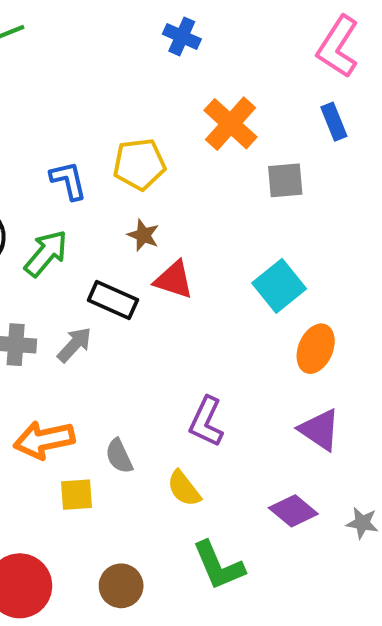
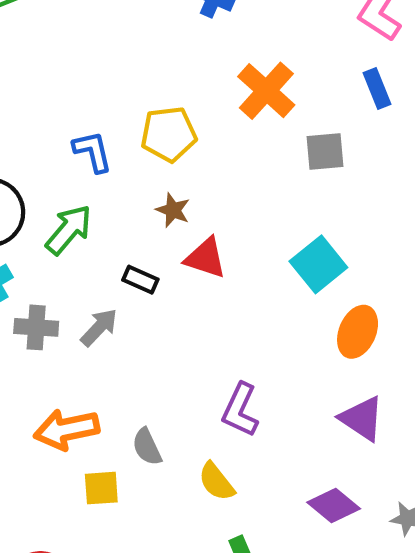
black rectangle: (113, 300) -> (140, 280), size x0.7

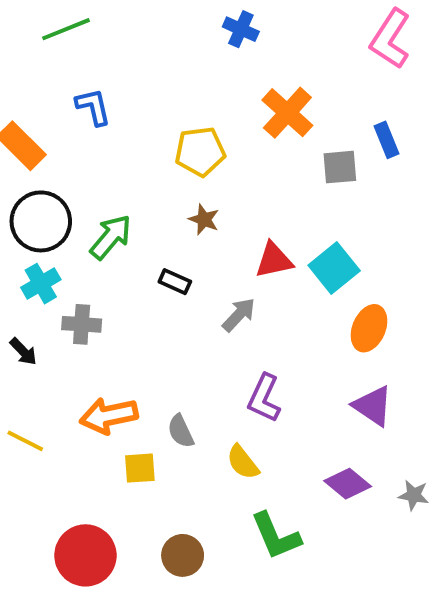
blue rectangle: (377, 89) -> (386, 140), moved
blue L-shape: (93, 152) -> (93, 107), moved
red triangle: (206, 258) -> (274, 260), moved, turned -30
gray arrow: (99, 327) -> (239, 315), moved

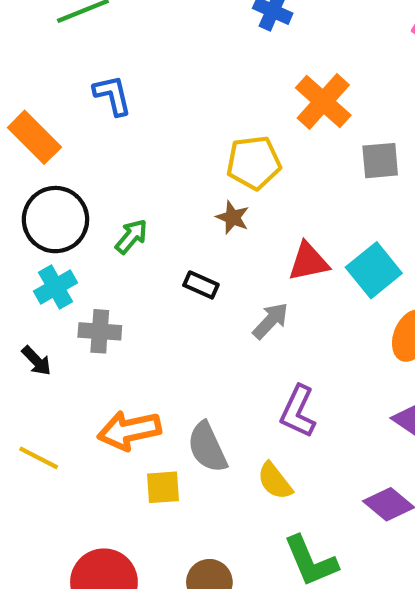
yellow pentagon: (200, 152) -> (254, 163), moved
green arrow: (111, 237) -> (131, 236), size x0.7
gray semicircle: (181, 431) -> (207, 447), size x1.4

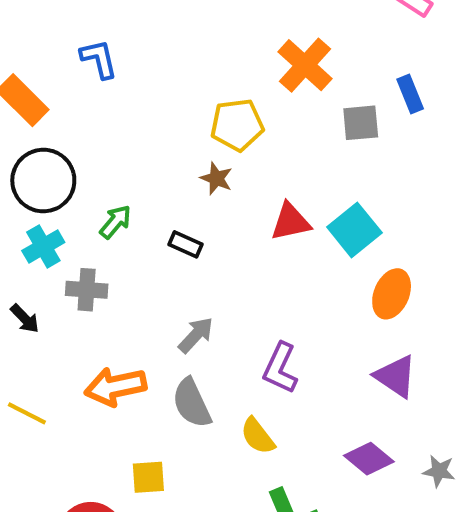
green arrow: (131, 236) -> (115, 222), moved
gray arrow: (271, 321) -> (196, 335), moved
yellow square: (163, 487) -> (148, 477), moved

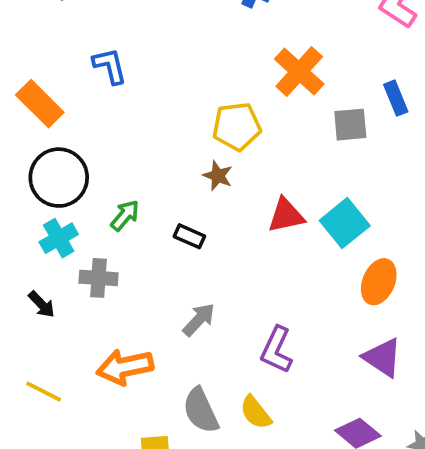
gray semicircle: (192, 403) -> (201, 410), moved

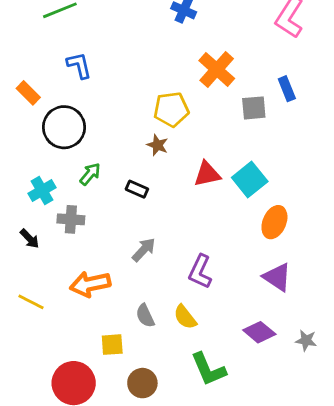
orange rectangle: (40, 104) -> (28, 93), size x0.7
black circle: (59, 178) -> (64, 127), moved
gray semicircle: (201, 410) -> (145, 316), size x0.7

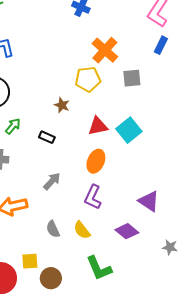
blue rectangle: (287, 89) -> (161, 45), moved, turned 48
yellow pentagon: (171, 109) -> (88, 79), moved
orange ellipse: (274, 222) -> (96, 161), moved
purple diamond: (259, 332) -> (127, 231), moved
yellow square: (112, 345) -> (30, 261), moved

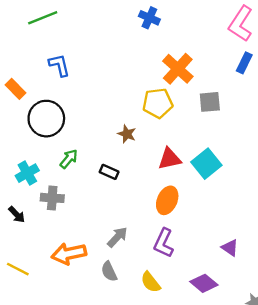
gray arrow: (52, 181) -> (117, 237), moved
purple triangle: (149, 201) -> (230, 248), size x0.7
gray semicircle: (53, 229) -> (109, 271), moved

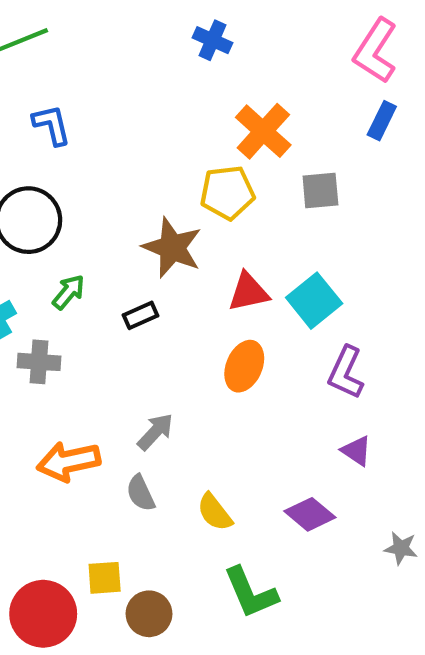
brown star: (127, 134) -> (172, 248), size x1.8
black rectangle: (109, 172) -> (141, 315), turned -48
purple L-shape: (164, 243) -> (346, 372), moved

